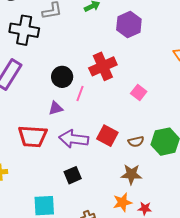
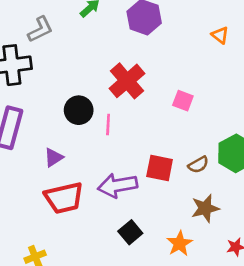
purple triangle: (56, 108) -> (54, 158), moved
orange star: (122, 202) -> (180, 244), moved

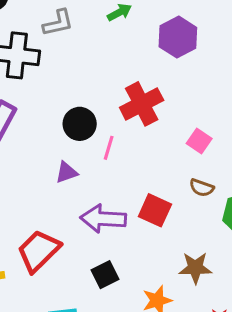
purple triangle: (54, 158) -> (66, 172), moved
brown semicircle: (198, 165) -> (202, 188), moved, turned 35
red trapezoid: (64, 198) -> (39, 251), moved, turned 135

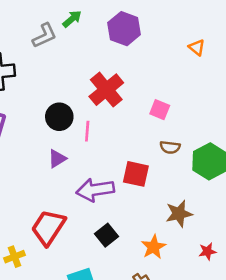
gray L-shape: (58, 23) -> (44, 36), moved

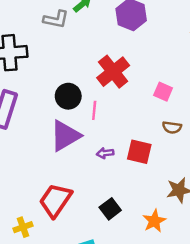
gray L-shape: (44, 36) -> (56, 19), turned 35
purple triangle: (57, 159) -> (65, 136), size x1.8
purple arrow: (95, 190) -> (105, 153), moved, size x0.5

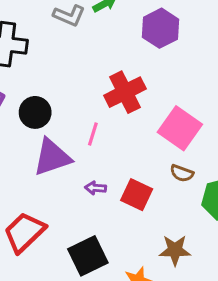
pink square: (163, 92) -> (180, 128), size x1.8
black circle: (68, 96) -> (35, 112), moved
black square: (110, 209) -> (88, 256), size x1.5

